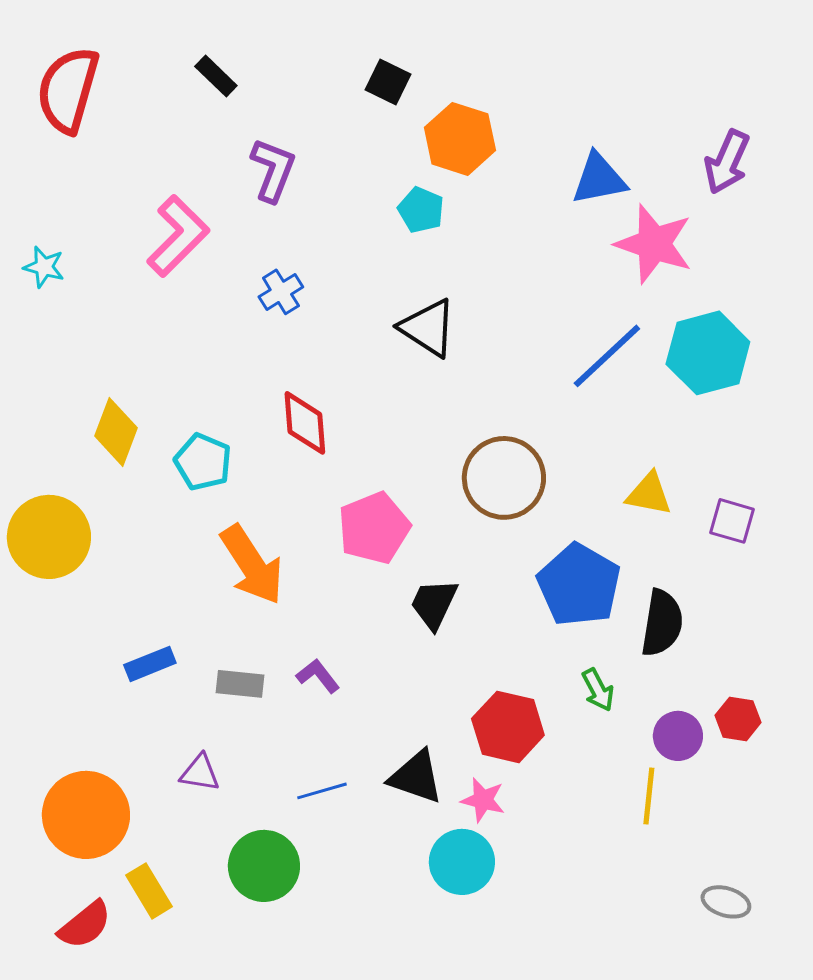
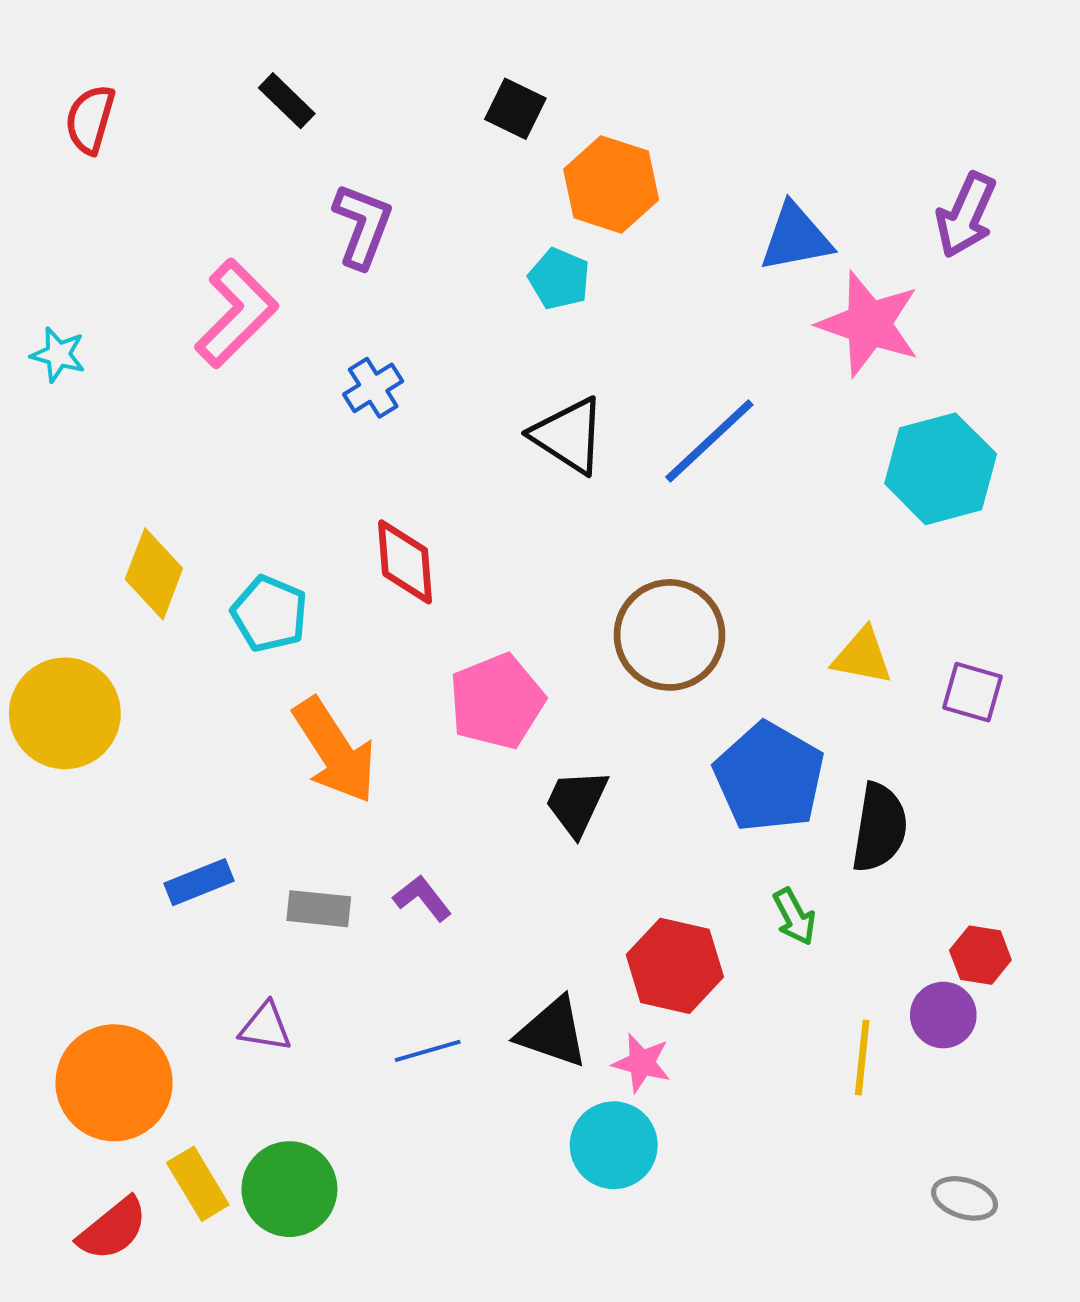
red semicircle: (68, 90) -> (90, 119), size x0.6
blue line: (607, 356) -> (709, 441), moved
purple circle: (678, 736) -> (943, 1015), moved
green circle: (264, 866) -> (289, 1189), moved

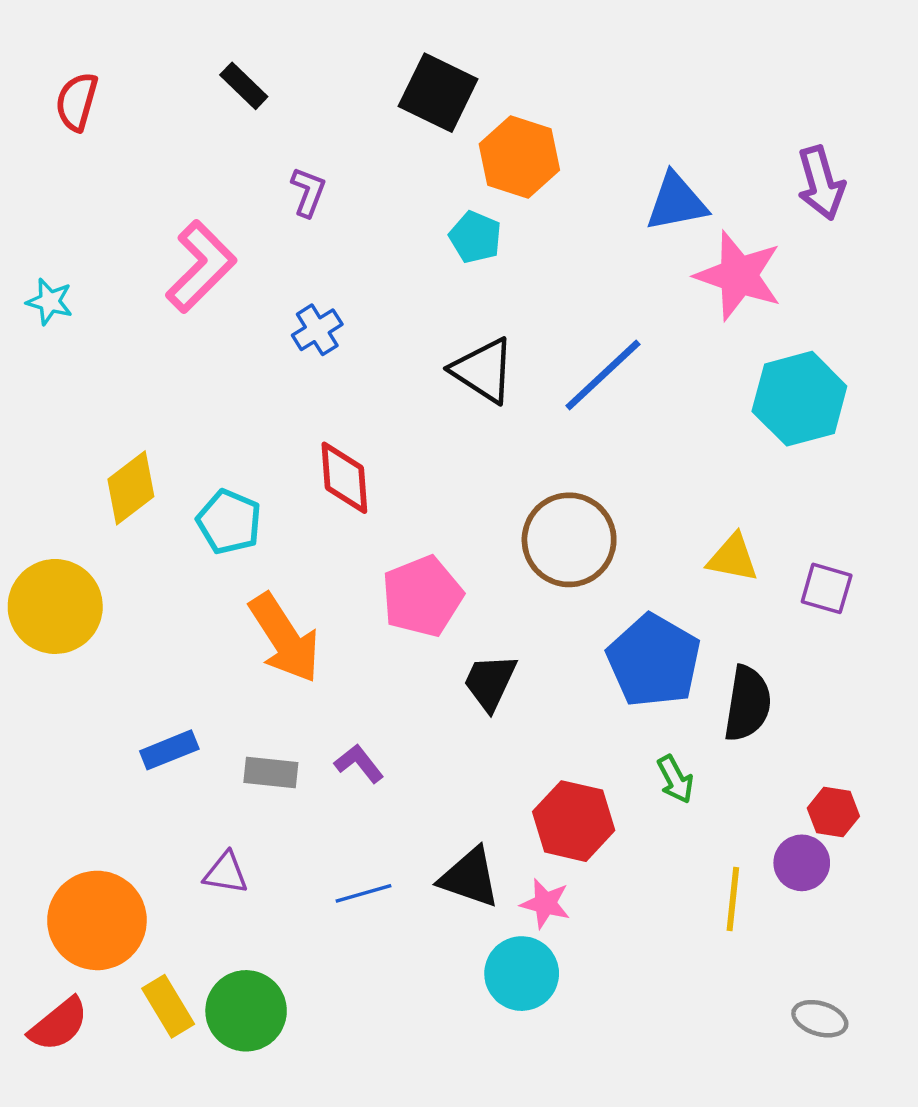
black square: (515, 109) -> (438, 93), size x1.5
purple arrow: (966, 215) -> (821, 183), turned -40
purple L-shape: (363, 226) -> (308, 192), size x0.7
yellow diamond: (154, 574) -> (131, 488), turned 32
red semicircle: (113, 1229) -> (59, 1024), moved

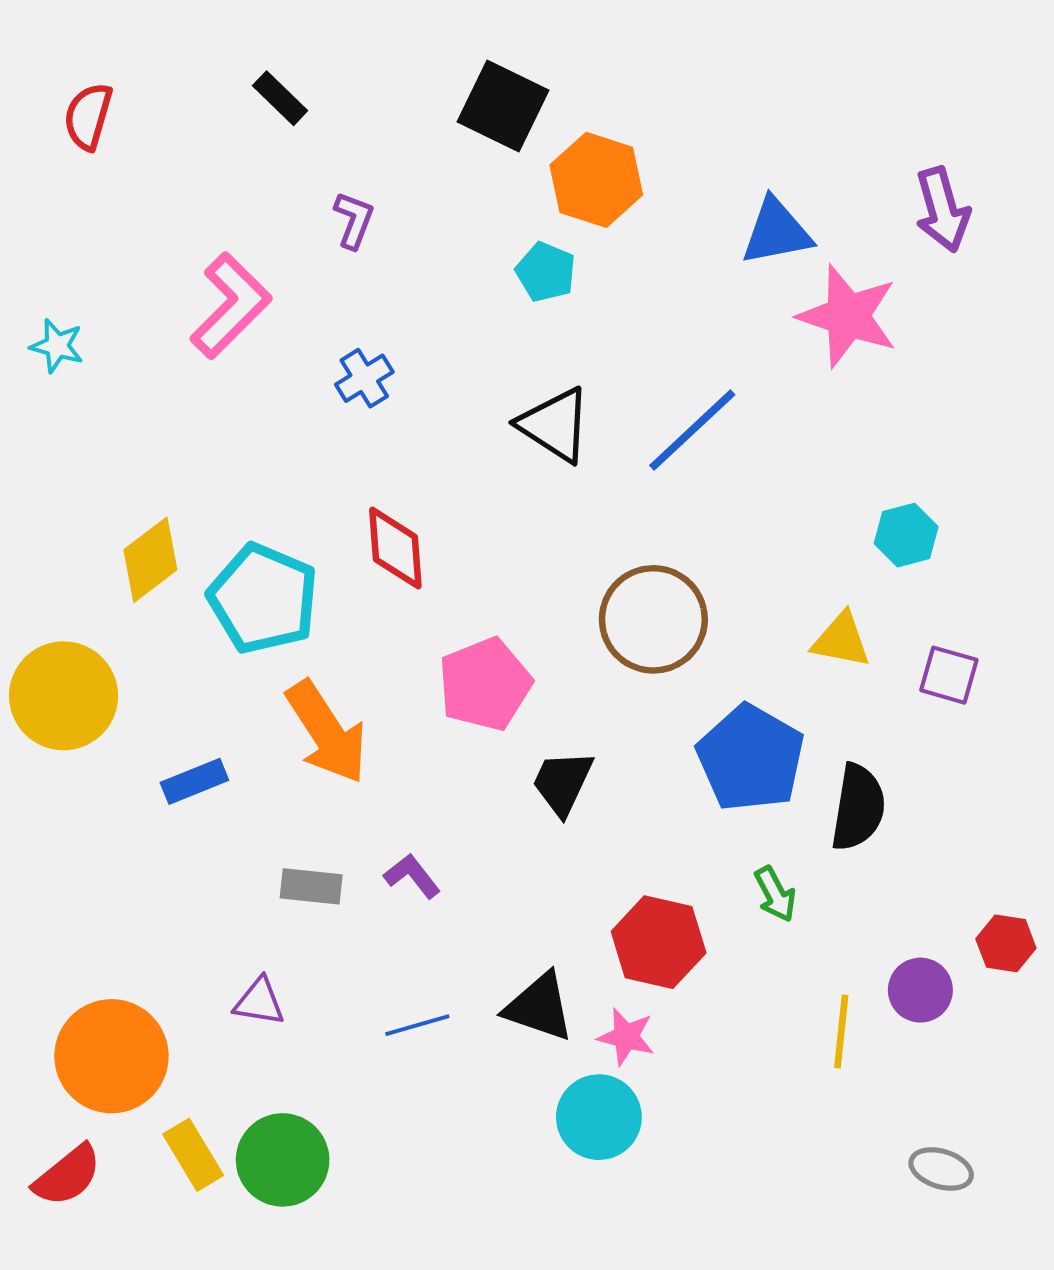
cyan hexagon: (799, 399) -> (906, 535), moved, size x0.6
cyan pentagon: (229, 522) -> (263, 599), size x1.5
blue rectangle: (169, 750) -> (194, 781), moved
red hexagon: (833, 812) -> (1006, 943), moved

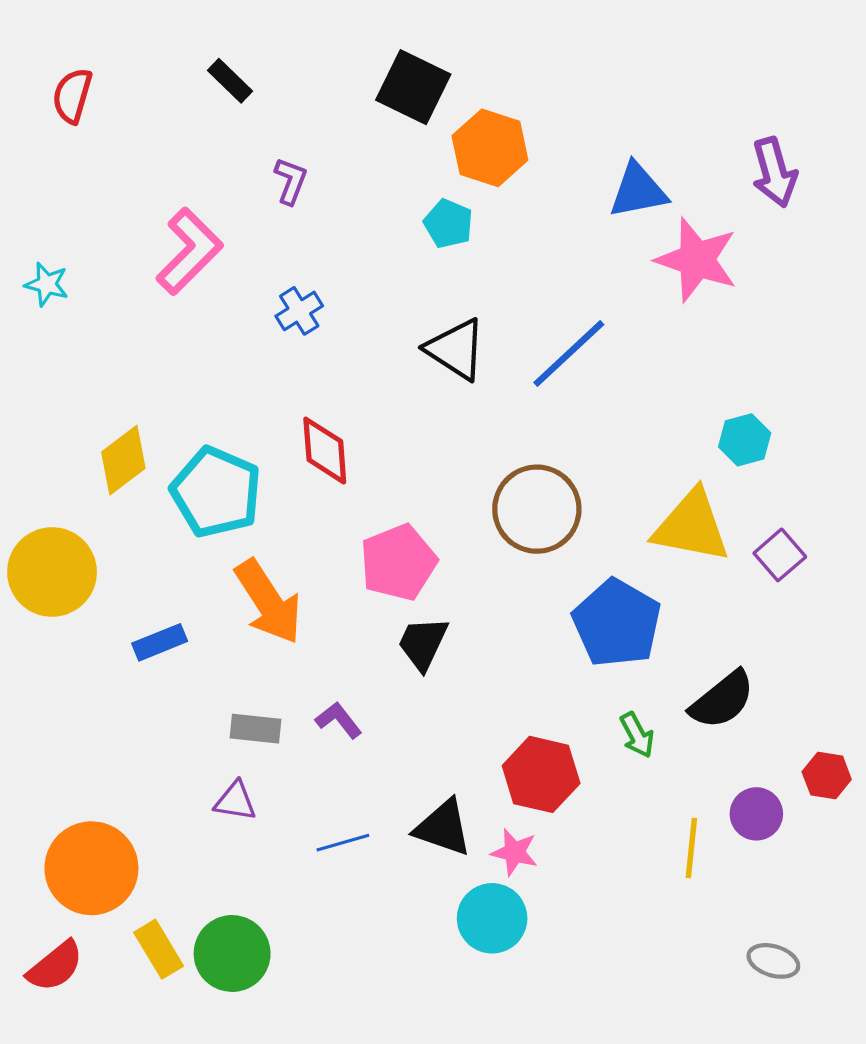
yellow triangle: (841, 640) -> (691, 526), size x1.6
purple square: (949, 675) -> (780, 555), turned 33
black trapezoid: (563, 783) -> (423, 643), moved
black semicircle: (858, 807) -> (722, 700), moved, turned 42
purple triangle: (259, 1002) -> (235, 801), moved

